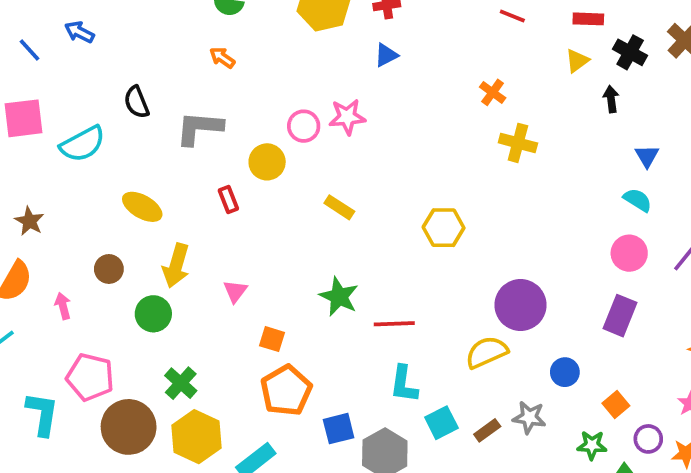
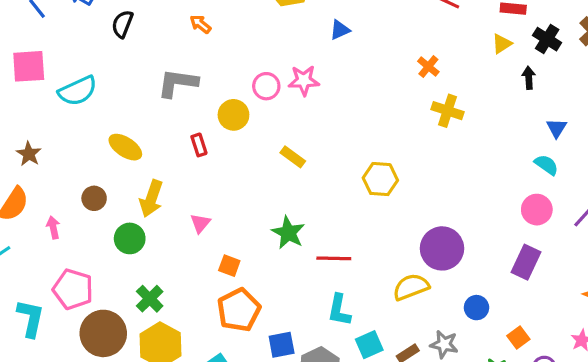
black semicircle: (136, 102) -> (122, 24), moved, turned 40

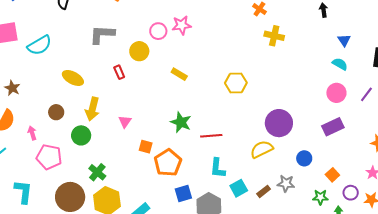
purple rectangle: (526, 262) -> (333, 127), turned 45
pink pentagon: (73, 289) -> (49, 157), moved
orange pentagon: (239, 310) -> (168, 163), moved

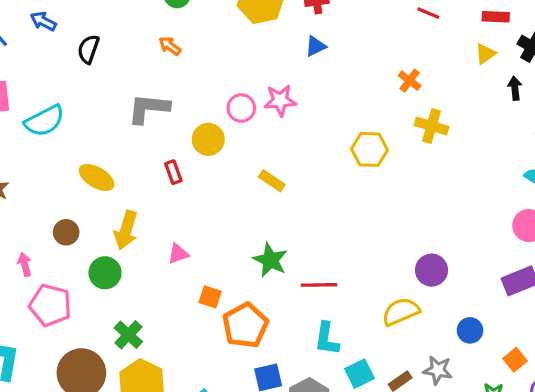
yellow hexagon: (236, 83) -> (369, 149), moved
pink triangle: (125, 122) -> (178, 254), turned 32
purple circle: (279, 123) -> (432, 270), size x0.7

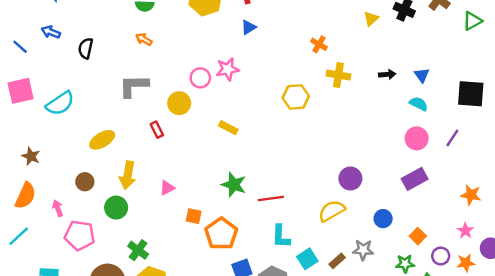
black arrow: (515, 88) -> (387, 74), moved, turned 98
yellow ellipse: (97, 178) -> (102, 140), turned -55

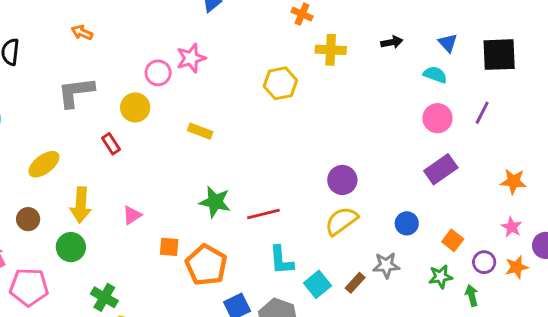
blue triangle: (422, 75) -> (448, 43), moved
purple circle: (350, 178) -> (342, 180), moved

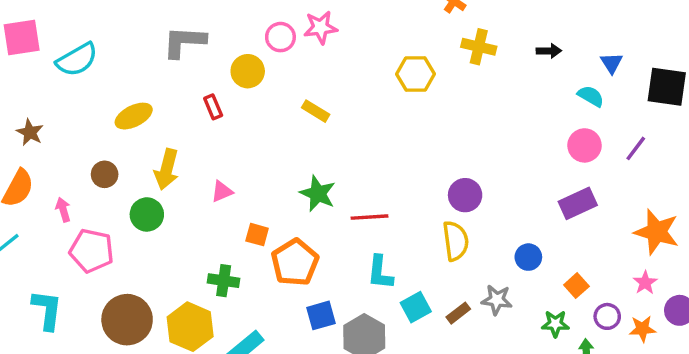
orange star: (513, 181) -> (657, 232), size x1.5
yellow semicircle: (341, 221) -> (456, 241), turned 108
green cross: (104, 297) -> (224, 281), moved, turned -32

